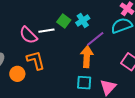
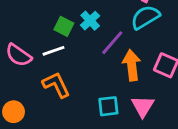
white line: (46, 31) -> (54, 51), moved
orange arrow: (87, 57) -> (132, 65), moved
orange L-shape: (36, 60) -> (56, 85), moved

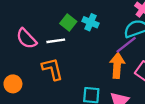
cyan cross: (90, 21) -> (91, 22), turned -35
purple line: (112, 43) -> (126, 45), moved

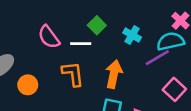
cyan cross: (91, 22) -> (132, 35), moved
orange arrow: (117, 66) -> (114, 74), moved

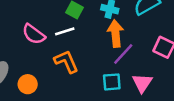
purple line: (157, 58) -> (123, 54), moved
orange arrow: (114, 74) -> (116, 34), moved

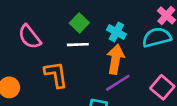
white line: (65, 31) -> (78, 45), moved

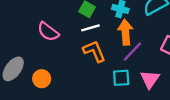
orange L-shape: (56, 75) -> (94, 51), moved

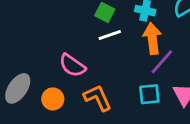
pink semicircle: (48, 32) -> (72, 65), moved
orange L-shape: (94, 51) -> (98, 98), moved

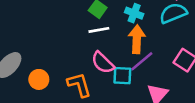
pink semicircle: (72, 65) -> (103, 63), moved
cyan square: (149, 94) -> (122, 76), moved

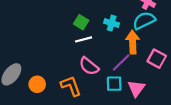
orange arrow: (137, 39) -> (133, 42), moved
cyan square: (122, 76) -> (114, 84), moved

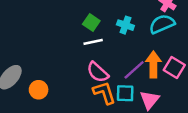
orange arrow: (133, 42) -> (153, 64), moved
orange L-shape: (71, 86) -> (104, 93), moved

